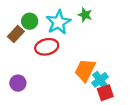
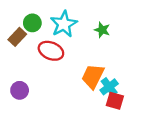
green star: (85, 15) -> (102, 30), moved
red ellipse: (47, 47) -> (51, 51), turned 35
red square: (105, 93) -> (115, 101), turned 35

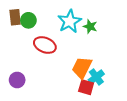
cyan star: (64, 24) -> (70, 21), moved
brown rectangle: (17, 37) -> (15, 17), moved, turned -49
red square: (115, 101) -> (86, 87), moved

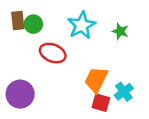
green star: (90, 26) -> (120, 31), moved
cyan cross: (96, 77) -> (124, 92), moved
purple circle: (17, 80) -> (20, 94), size x1.5

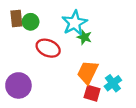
green star: (120, 31) -> (84, 37), moved

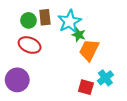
brown rectangle: (16, 18) -> (45, 17), moved
red ellipse: (48, 48) -> (30, 45), moved
orange trapezoid: (88, 72) -> (89, 50), moved

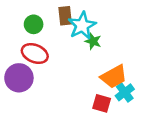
brown rectangle: (45, 17) -> (65, 16), moved
orange trapezoid: (89, 50) -> (114, 77), moved, turned -145
purple circle: (17, 80) -> (19, 78), moved

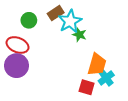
brown rectangle: (65, 16) -> (56, 13), turned 63
red ellipse: (35, 54) -> (18, 45), moved
orange trapezoid: (114, 77) -> (97, 65), turned -45

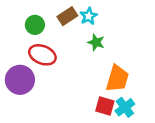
cyan star: (70, 21) -> (89, 16), moved, size x0.6
red ellipse: (18, 45) -> (42, 55), moved
cyan cross: (106, 78) -> (125, 107), moved

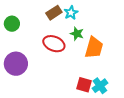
green circle: (35, 25) -> (12, 24), moved
red ellipse: (42, 55) -> (54, 44), moved
orange trapezoid: (117, 79) -> (94, 48), moved

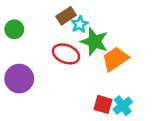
cyan star: (71, 13) -> (80, 24), moved
green star: (77, 34) -> (94, 42), size x1.6
orange trapezoid: (94, 48) -> (115, 59), turned -140

